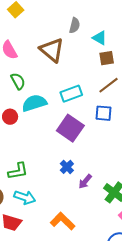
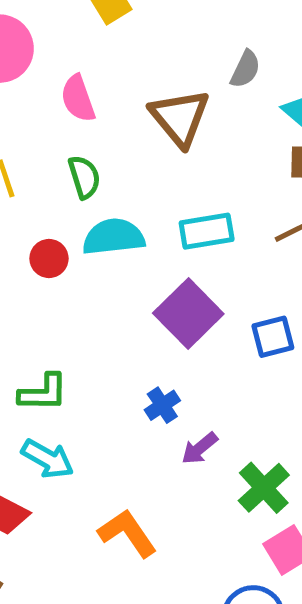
blue square: (103, 113) -> (273, 337), moved, turned -30

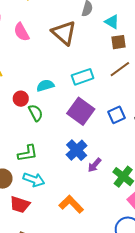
green semicircle: (84, 177) -> (36, 113), moved
cyan semicircle: (113, 237) -> (45, 85), size x0.7
blue cross: (162, 405) -> (77, 150), size x1.5

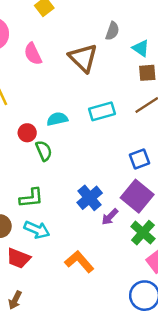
purple square: (81, 111) -> (137, 196), moved

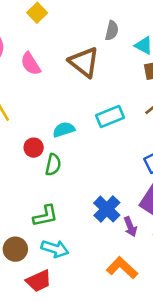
green semicircle: (44, 151) -> (53, 165), turned 42
purple arrow: (110, 217) -> (130, 227), turned -60
red trapezoid: (18, 258) -> (39, 281), turned -40
orange L-shape: (79, 262) -> (122, 268), moved

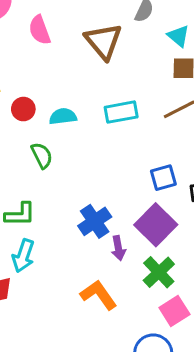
red circle: (34, 148) -> (23, 109), moved
green semicircle: (53, 165) -> (42, 155), turned -50
cyan arrow: (55, 249) -> (23, 256), turned 80

